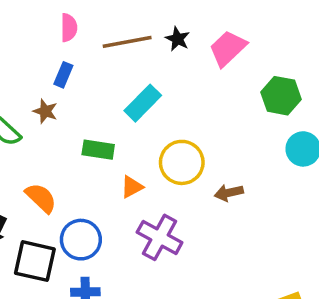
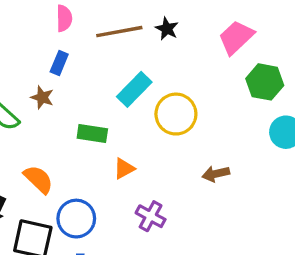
pink trapezoid: (228, 48) -> (236, 37), moved
yellow circle: (182, 162) -> (176, 114), moved
purple cross: (160, 237) -> (151, 216), size x0.7

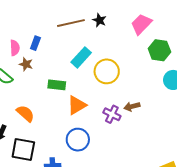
pink semicircle: (64, 18) -> (15, 48), moved
orange triangle: (124, 169) -> (77, 105), size x1.5
purple cross: (151, 216) -> (112, 114), moved
blue circle: (76, 219) -> (78, 140), moved

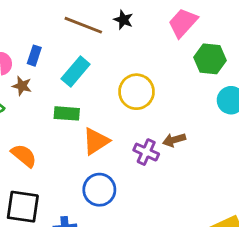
brown line: (71, 23) -> (83, 25), turned 36
cyan rectangle: (81, 57) -> (76, 71), moved

